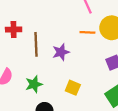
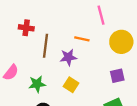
orange line: (87, 32) -> (82, 39), moved
yellow square: (73, 88) -> (71, 85), moved

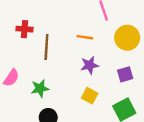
purple star: (68, 57) -> (90, 65), moved
yellow square: (71, 85) -> (90, 96), moved

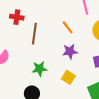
orange line: (85, 37) -> (68, 27), turned 40
green star: (40, 88) -> (40, 69), moved

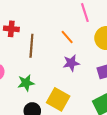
green star: (40, 69) -> (26, 83), moved
yellow square: (68, 77) -> (58, 99), moved, size x1.5

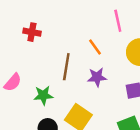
brown line: (31, 46) -> (66, 67), moved

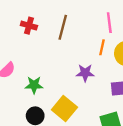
orange line: (95, 47) -> (102, 47), moved, turned 42
brown line: (66, 67) -> (63, 27), moved

